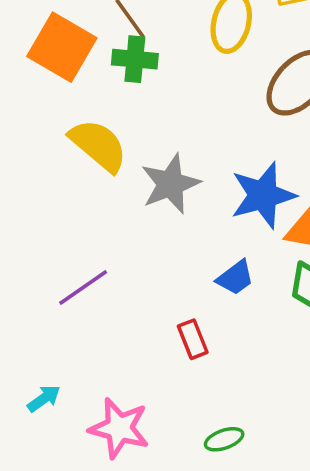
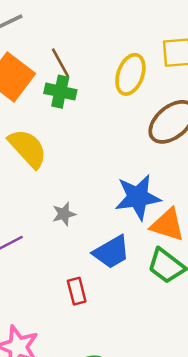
gray star: (170, 184) -> (64, 214), moved, size x0.6
blue trapezoid: (235, 278) -> (111, 252), size x1.4

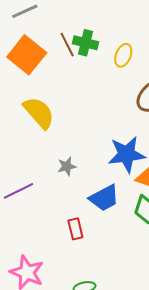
yellow ellipse: (130, 74) -> (123, 55), size x0.7
green cross: (60, 92) -> (86, 43), moved

